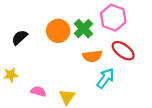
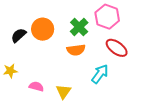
orange circle: (58, 31) -> (43, 29), moved
orange semicircle: (92, 56) -> (76, 50), moved

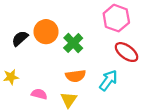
green cross: (79, 27) -> (73, 43), moved
orange semicircle: (76, 50) -> (75, 76), moved

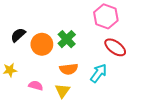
orange circle: (46, 32) -> (42, 44), moved

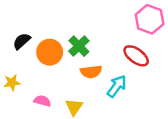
pink hexagon: (106, 16) -> (150, 19), moved
orange semicircle: (69, 69) -> (91, 72), moved

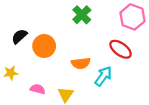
green cross: (79, 46) -> (82, 15), moved

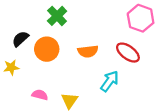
green cross: (82, 15) -> (57, 16), moved
orange semicircle: (81, 63) -> (88, 51), moved
yellow star: (11, 73) -> (11, 67), moved

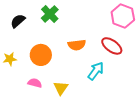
black semicircle: (20, 39) -> (18, 21), moved
orange circle: (47, 49) -> (41, 55), moved

